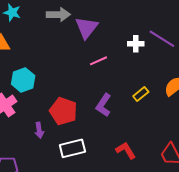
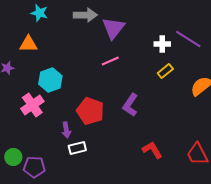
pink line: (99, 61) -> (110, 61), moved
yellow rectangle: (141, 94) -> (165, 71), moved
white rectangle: (72, 148) -> (77, 148), moved, size x0.7

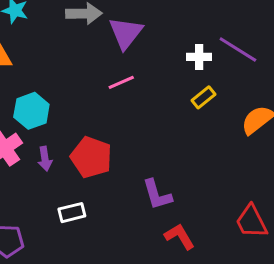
purple L-shape: (130, 105) -> (157, 195), moved, turned -50
purple arrow: (66, 130) -> (45, 159), moved
red L-shape: (152, 150) -> (180, 237), moved

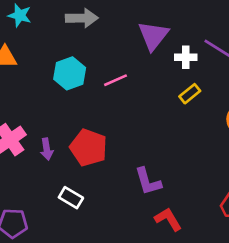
purple triangle: (126, 33) -> (153, 36), moved
cyan hexagon: (31, 111) -> (70, 73), moved
white rectangle: (72, 213) -> (71, 198), turned 45

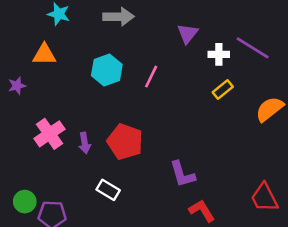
purple triangle: (153, 36) -> (188, 34), size x0.7
pink line: (116, 80) -> (151, 77), turned -40

